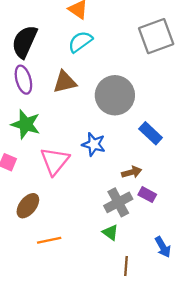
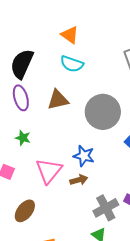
cyan semicircle: (80, 42) -> (72, 64), turned -125
green star: (26, 124) -> (23, 138), size x0.6
brown arrow: (132, 172) -> (79, 180), moved

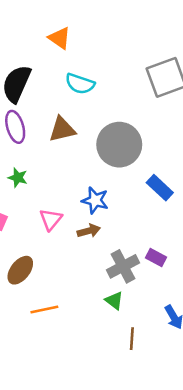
orange triangle: (70, 35) -> (60, 38), moved
pink triangle: (49, 171) -> (51, 219), size x0.7

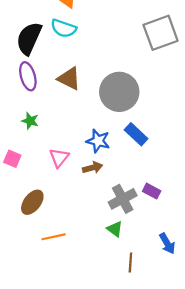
cyan semicircle: (80, 84) -> (64, 28), moved
brown triangle: (62, 129) -> (69, 78), turned 40
blue rectangle: (160, 188) -> (136, 134), moved

